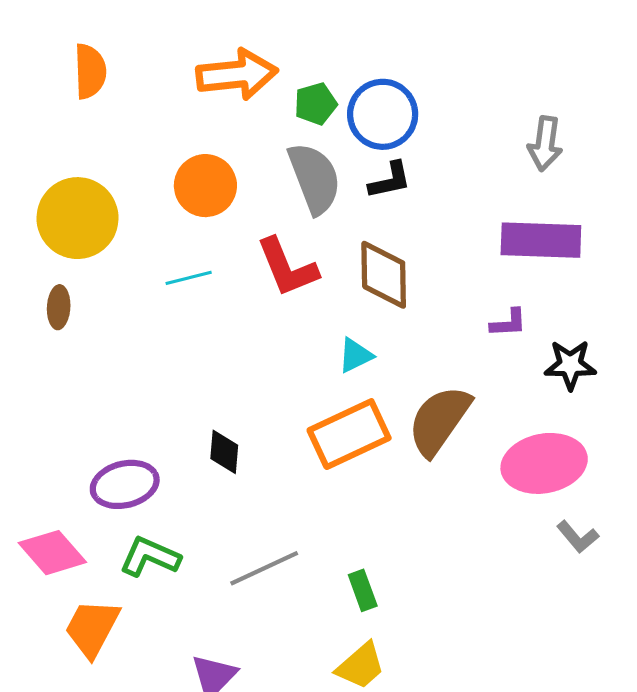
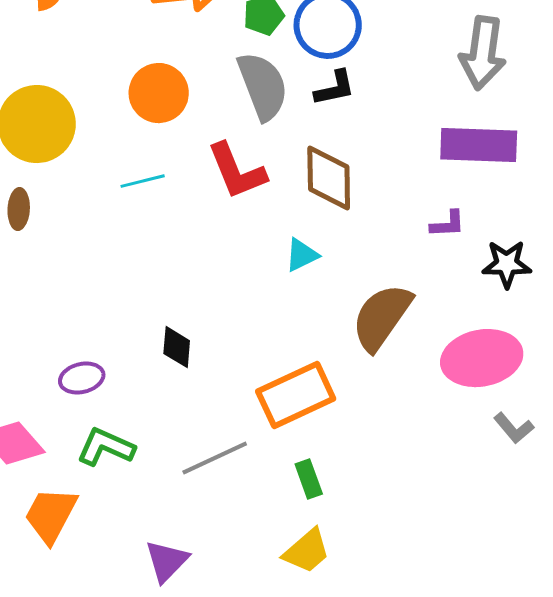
gray arrow: (545, 144) -> (483, 53), size x1.4
orange rectangle: (349, 434) -> (296, 395), moved
purple ellipse: (125, 484) -> (82, 378), size x0.7

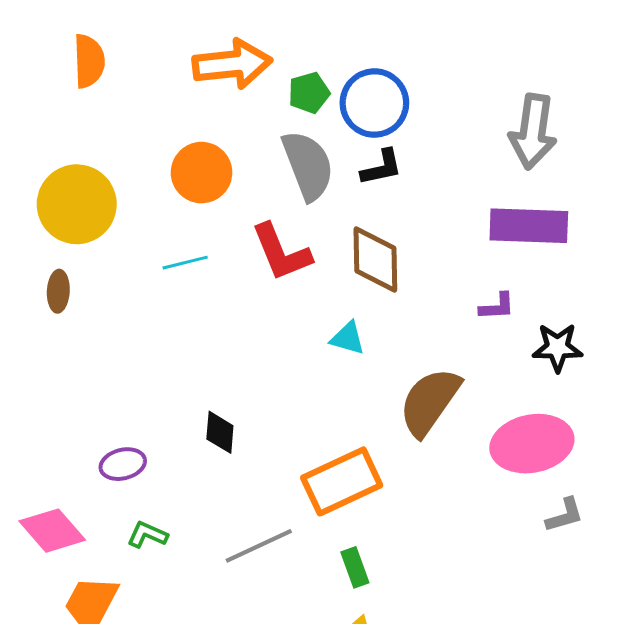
cyan triangle: (302, 255) -> (348, 338), turned 42
gray L-shape: (514, 428) -> (565, 515), turned -66
green L-shape: (106, 447) -> (147, 535), size x0.7

